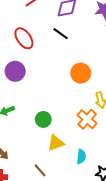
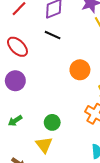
yellow triangle: (56, 143) -> (44, 145), moved, turned -36

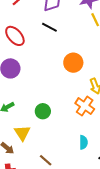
yellow triangle: (44, 145) -> (22, 133), moved

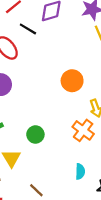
black line: (49, 27) -> (28, 29), moved

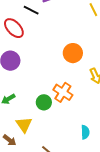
orange cross: (83, 130) -> (63, 92), moved

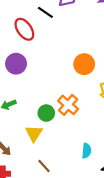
yellow triangle: (24, 125) -> (34, 133), moved

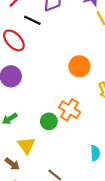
yellow triangle: (34, 133) -> (26, 145), moved

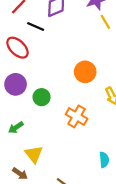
green circle: (49, 121) -> (42, 97), moved

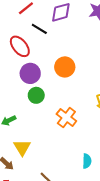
orange circle: (85, 72) -> (65, 67), moved
purple circle: (16, 84) -> (30, 73), moved

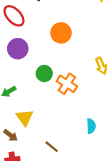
purple circle: (30, 73) -> (18, 49), moved
green circle: (36, 95) -> (44, 73), moved

